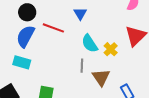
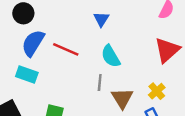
black circle: (27, 12) -> (23, 13), moved
red line: (53, 28) -> (66, 49), moved
yellow cross: (111, 49) -> (157, 91), moved

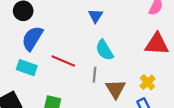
red line: (66, 49) -> (63, 61), moved
red triangle: (167, 50) -> (157, 44), turned 45

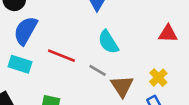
red triangle: (157, 44) -> (168, 34), size x0.7
gray line: (94, 75) -> (98, 70), turned -63

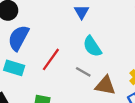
red line: (61, 56) -> (51, 59), turned -75
brown triangle: (122, 86) -> (105, 85), turned -45

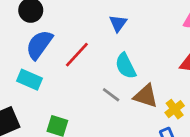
red line: (51, 59) -> (77, 55), moved
brown triangle: (105, 85) -> (146, 96), moved

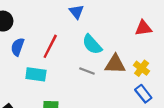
blue semicircle: (39, 45) -> (18, 47), size x0.7
cyan rectangle: (30, 80) -> (36, 74), moved

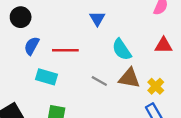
cyan semicircle: (92, 44) -> (122, 50), moved
red line: (50, 46) -> (65, 50), turned 55

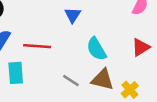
red triangle: (164, 45) -> (141, 47), turned -36
cyan rectangle: (46, 77) -> (16, 73), turned 66

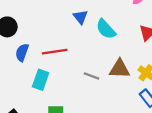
cyan semicircle: (96, 49) -> (106, 29), moved
cyan rectangle: (16, 73) -> (41, 80), turned 36

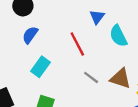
red line: (55, 52) -> (77, 44), moved, turned 55

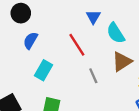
gray line: (91, 77) -> (93, 76), turned 35
brown triangle: (120, 79) -> (122, 62), moved, turned -45

